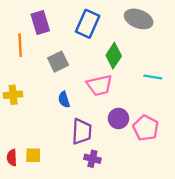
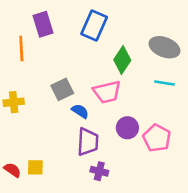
gray ellipse: (139, 19) -> (164, 47), moved
gray square: (58, 62) -> (62, 89), moved
blue semicircle: (64, 100) -> (80, 111), moved, turned 140
red semicircle: (12, 158) -> (12, 170), turned 126

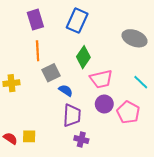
orange line: (21, 49) -> (38, 51), moved
green diamond: (122, 60) -> (83, 57), moved
cyan line: (164, 83) -> (141, 82), moved, turned 35
pink trapezoid: (107, 92) -> (101, 79), moved

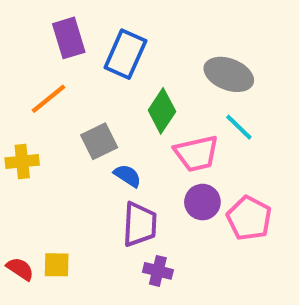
blue rectangle: (77, 21) -> (125, 54), moved
gray ellipse: (134, 38) -> (229, 74), moved
orange line: (38, 51) -> (49, 99), moved, turned 54
cyan line: (141, 82) -> (239, 127), moved

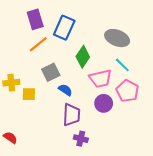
orange line: (49, 99) -> (38, 44), moved
pink pentagon: (249, 218) -> (127, 91), moved
yellow square: (57, 265) -> (29, 94), moved

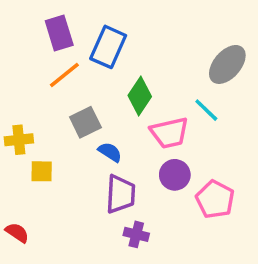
gray ellipse: (117, 38) -> (227, 64), moved, turned -70
pink pentagon: (127, 91) -> (215, 199), moved
yellow square: (29, 94) -> (42, 171), moved

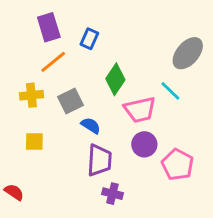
blue rectangle: (108, 47) -> (89, 39), size x0.6
yellow cross: (19, 140) -> (31, 95), moved

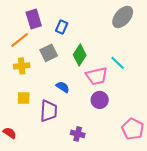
gray ellipse: (188, 53) -> (123, 17), moved
orange line: (53, 62) -> (20, 40), moved
gray square: (71, 101) -> (49, 53), moved
purple trapezoid: (99, 160) -> (49, 111), moved
pink pentagon: (178, 165) -> (133, 129), moved

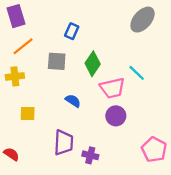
purple rectangle: (34, 19) -> (16, 16), moved
gray square: (49, 53) -> (57, 61), turned 30
yellow cross: (22, 66) -> (15, 76), moved
purple trapezoid: (49, 111) -> (64, 143), moved

